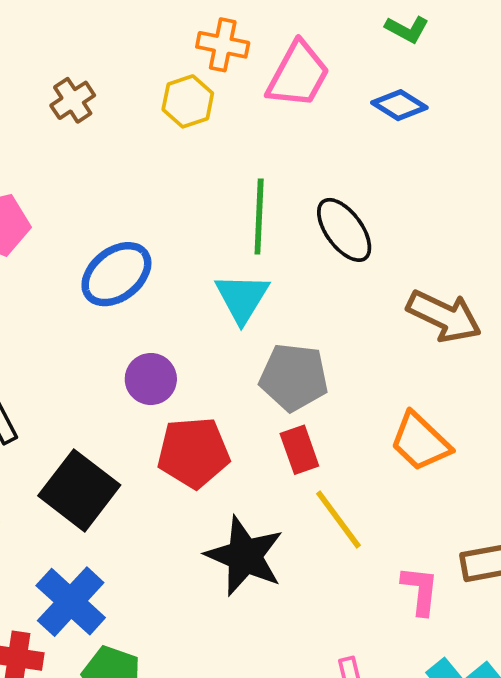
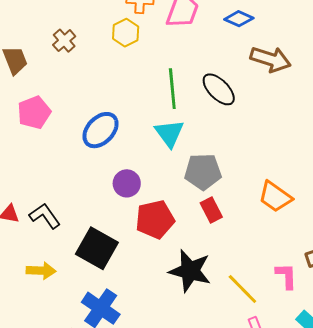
brown arrow: (444, 316) -> (271, 59), moved
yellow line: (338, 519) -> (242, 289), moved

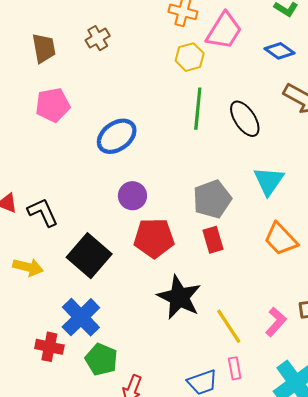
yellow hexagon: (126, 33) -> (190, 57), moved
cyan triangle: (169, 133) -> (269, 181), moved
gray pentagon: (203, 172) -> (212, 199), turned -30
pink L-shape: (286, 276) -> (276, 322), turned 32

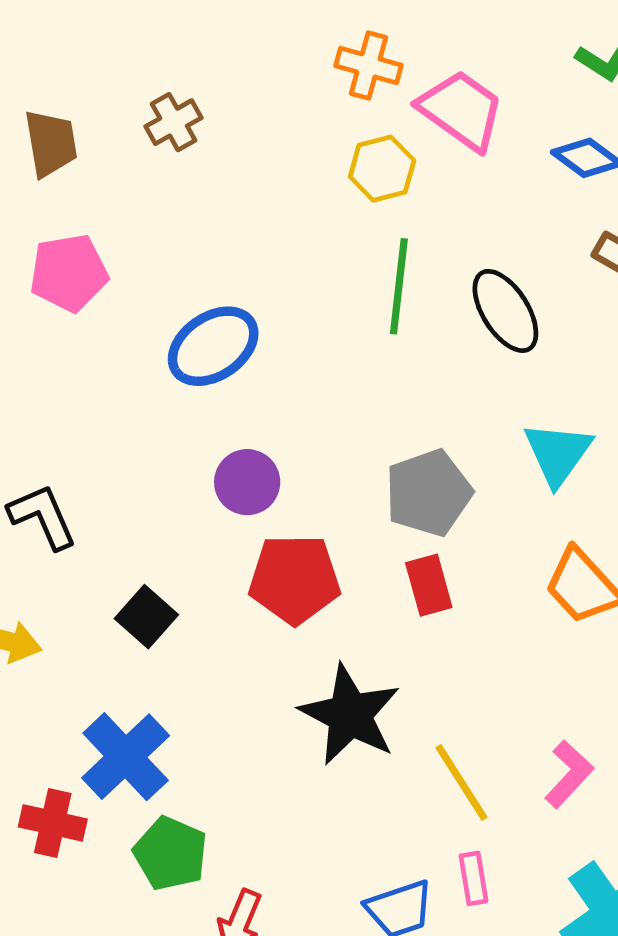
pink trapezoid: (224, 31) -> (461, 110), turned -87
black square: (89, 256) -> (146, 617), size x0.6

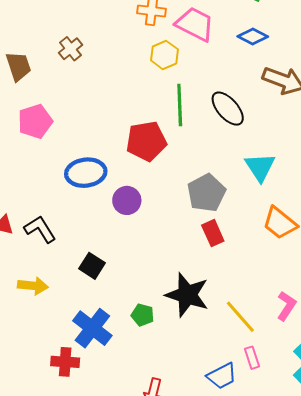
blue ellipse: (213, 346) -> (86, 173), moved, turned 36
red pentagon: (294, 579) -> (146, 141), moved
green pentagon: (170, 853) -> (143, 315), moved, size x0.7

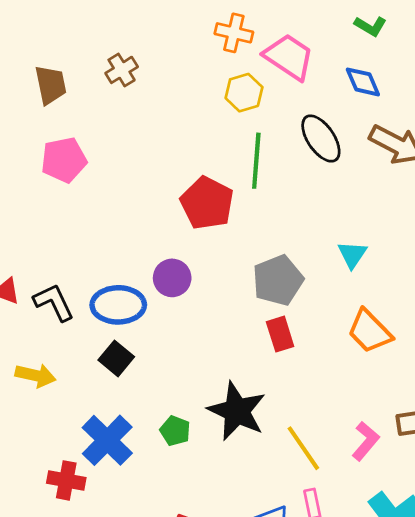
blue diamond: (253, 37) -> (363, 82), turned 32
black ellipse: (228, 109) -> (321, 139), moved
red pentagon: (146, 141) -> (207, 203), turned 30
cyan triangle: (260, 167) -> (352, 255), size x0.7
blue ellipse: (86, 173) -> (118, 305), moved

